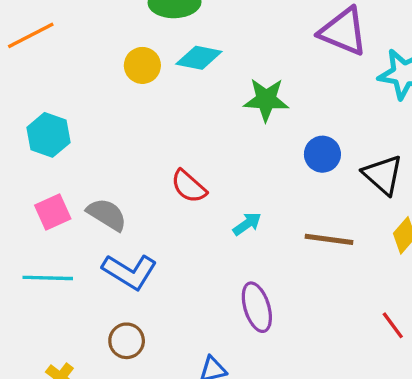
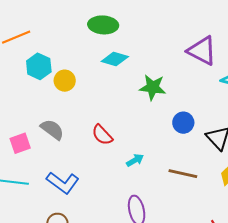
yellow circle: (142, 65) -> (65, 81), moved
cyan hexagon: (48, 135) -> (39, 66), moved
gray semicircle: (107, 214) -> (52, 129), moved

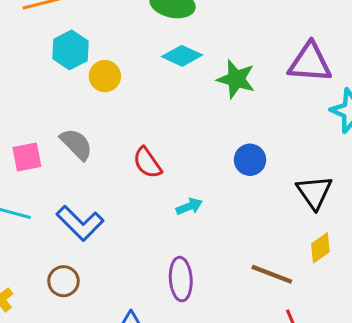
purple triangle: (202, 51) -> (310, 63), turned -32
green star: (153, 87) -> (236, 79), moved
blue circle: (183, 123) -> (250, 160), moved
brown line: (183, 174) -> (272, 274), moved

